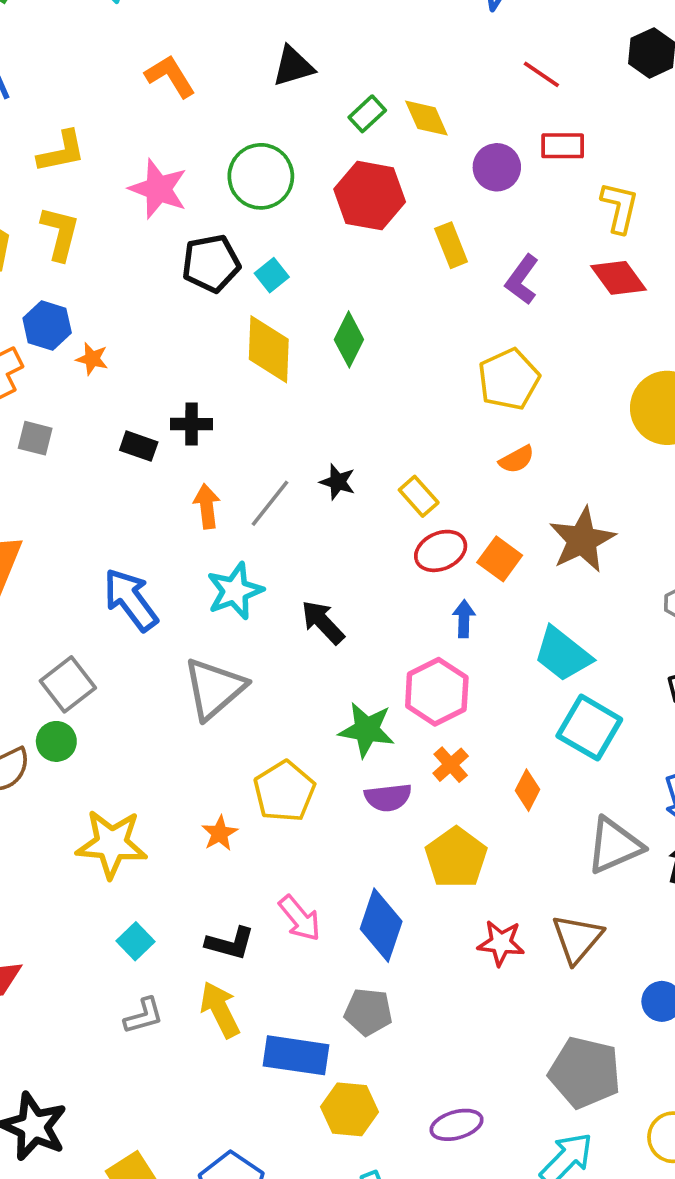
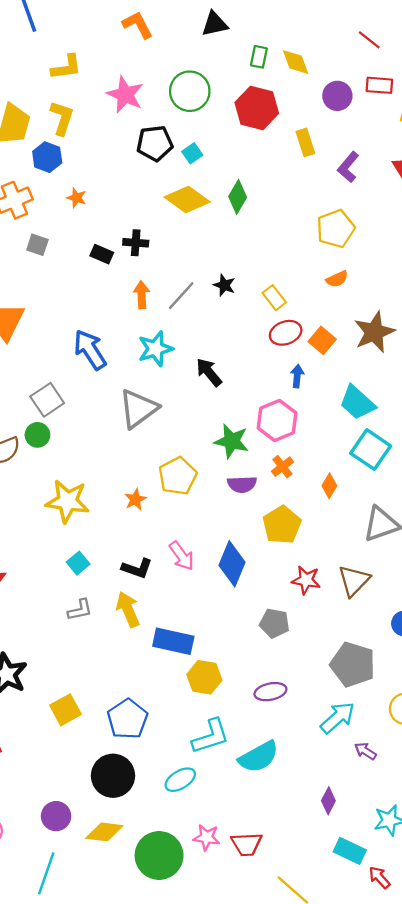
green rectangle: (367, 114) -> (259, 57), turned -40
blue hexagon: (47, 325) -> (47, 157), moved
yellow diamond: (269, 349) -> (187, 199), turned -60
gray pentagon: (368, 1012) -> (275, 623), moved

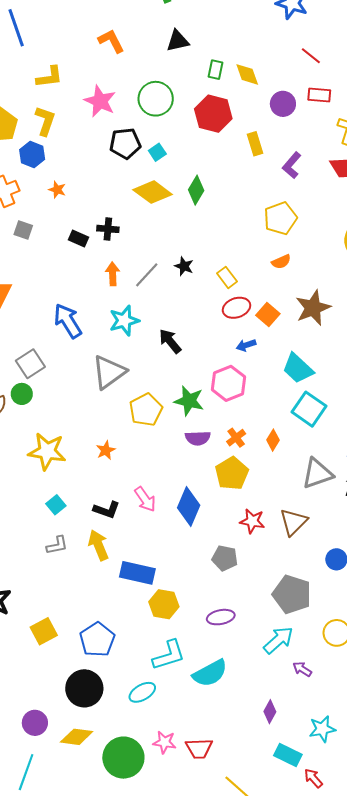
blue arrow: (297, 376) -> (246, 345), turned -114
orange cross: (282, 467) -> (236, 438), moved
yellow pentagon: (178, 476) -> (146, 410), moved

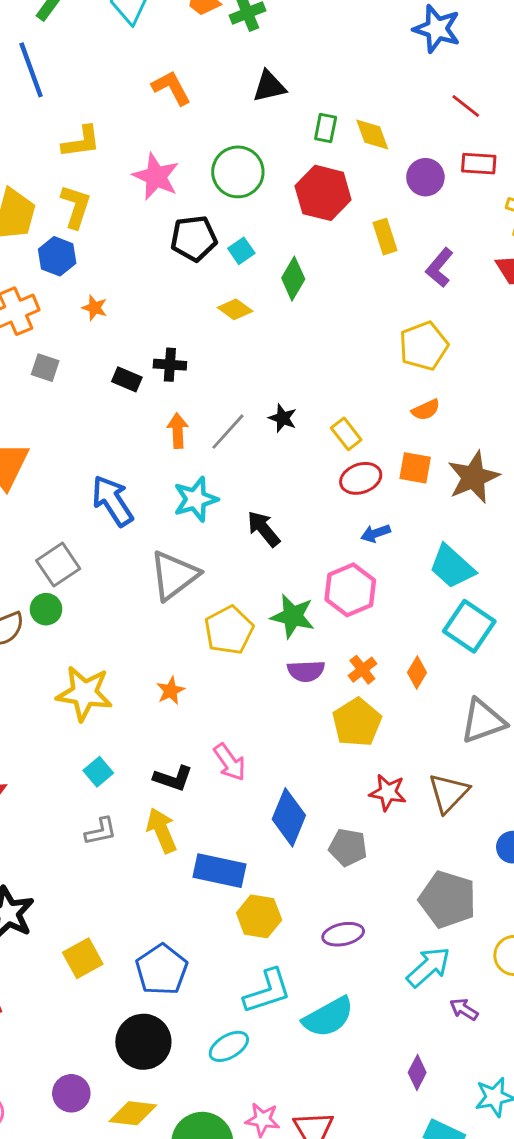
green diamond: (196, 190) -> (293, 279), moved
yellow diamond: (153, 192) -> (235, 309), size x0.6
orange square: (268, 315) -> (415, 468), moved, turned -30
blue diamond: (189, 506) -> (289, 817), moved

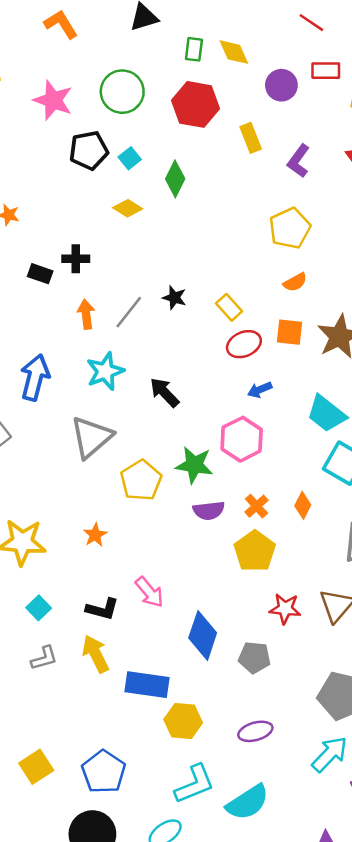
blue arrow: (112, 501) -> (35, 377), turned 51

